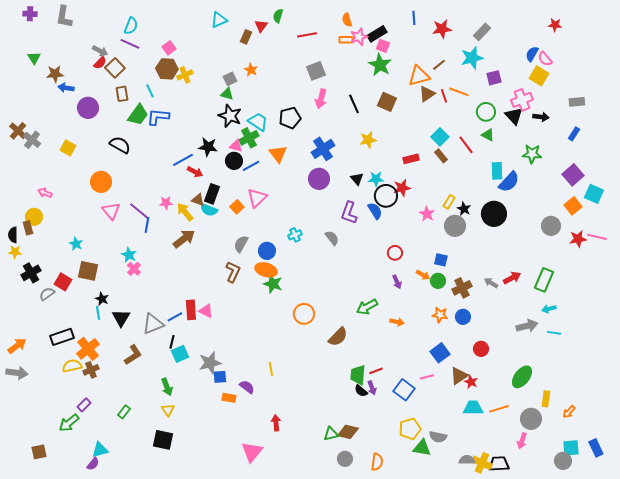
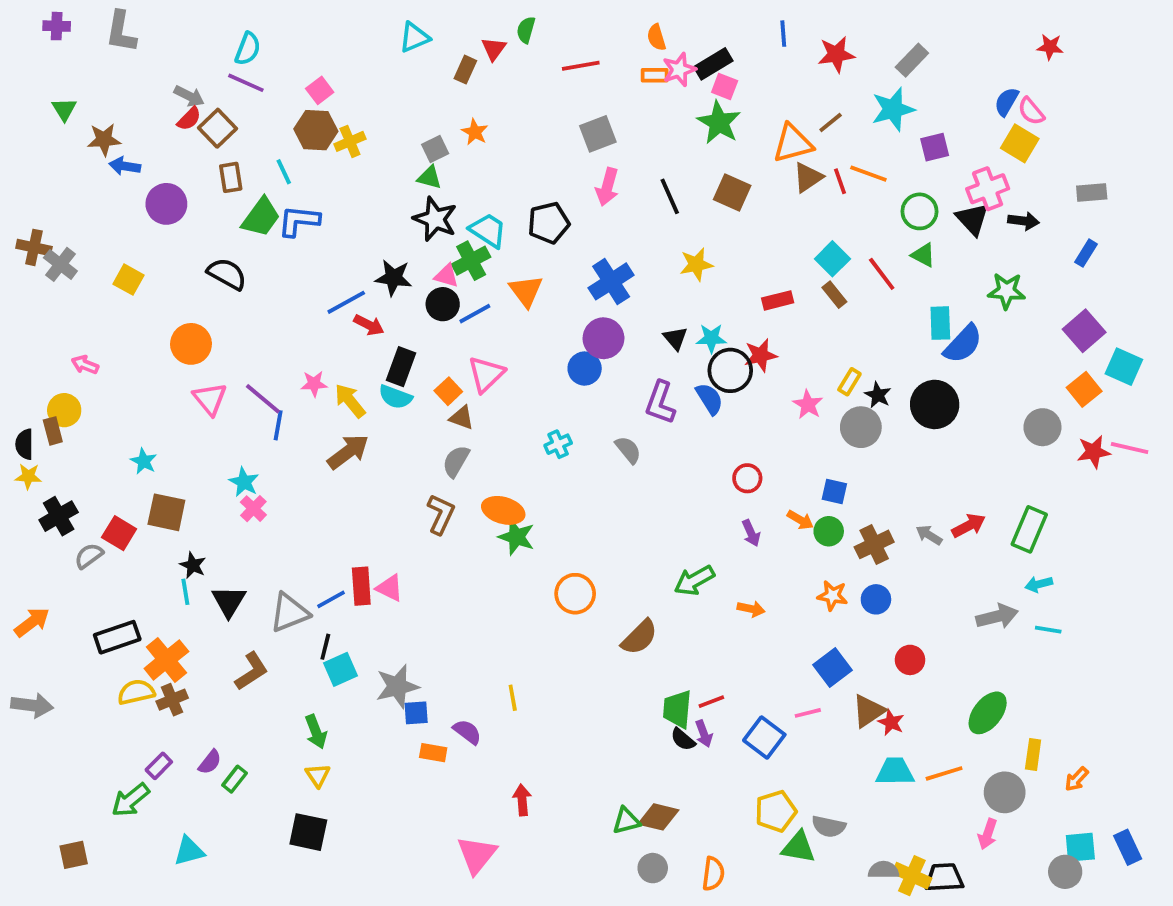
brown cross: (18, 131) -> (34, 247), turned -30
brown triangle: (198, 200) -> (462, 418), moved
blue circle: (267, 251) -> (585, 369), moved
orange arrow: (17, 346) -> (32, 622), moved
purple semicircle: (93, 464) -> (210, 762), moved

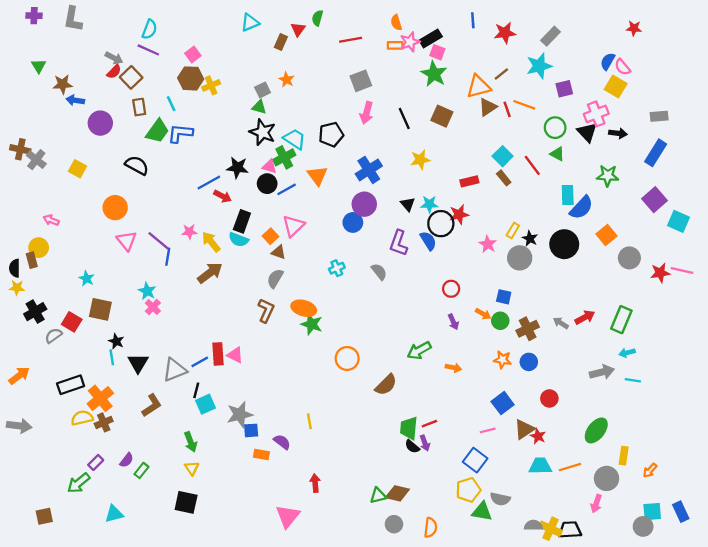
blue rectangle: (1086, 253) -> (656, 153), size x1.6
orange square: (1084, 389) -> (607, 235), moved
blue square: (764, 737) -> (475, 460), moved

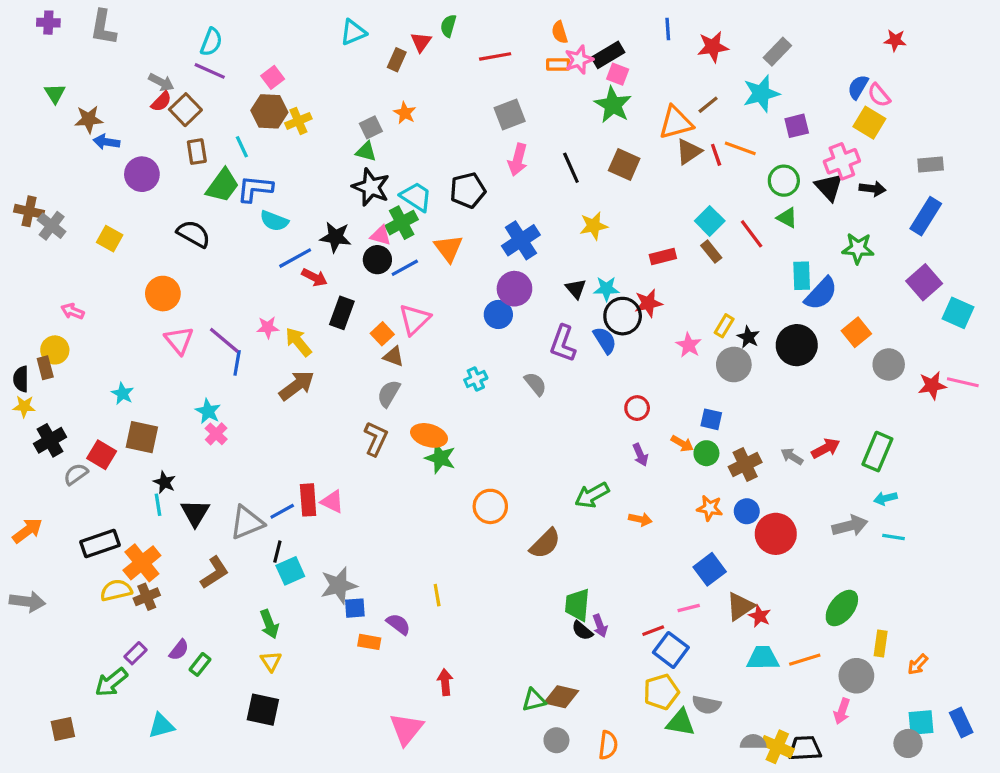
cyan semicircle: (239, 240) -> (274, 221), moved
red circle: (549, 398) -> (776, 534), moved, size x1.6
red line: (429, 424) -> (653, 631), moved

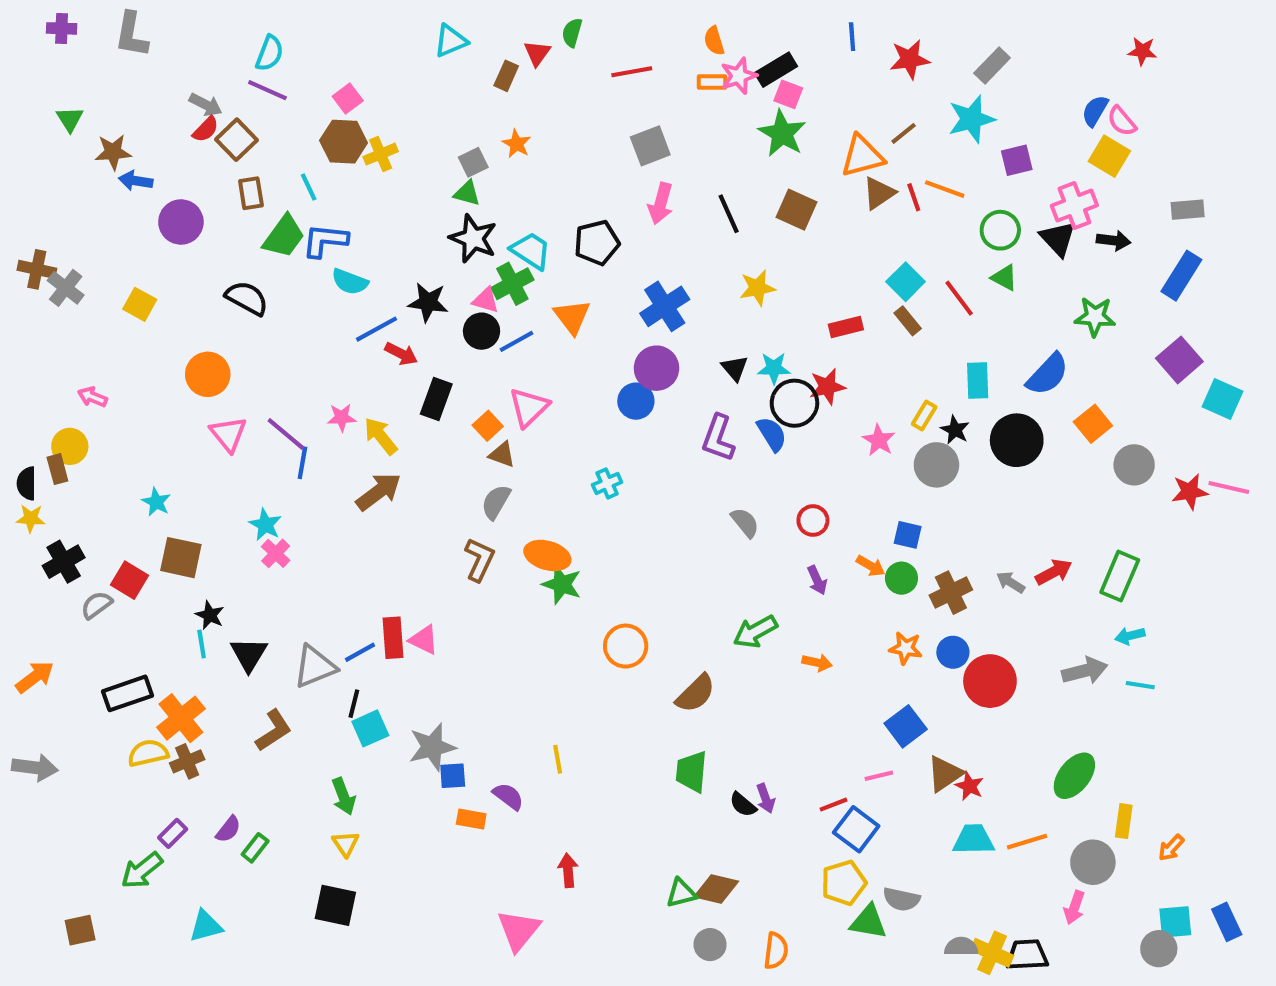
cyan rectangle: (802, 276) -> (978, 380), moved
gray semicircle: (535, 384) -> (745, 523), moved
green trapezoid: (577, 605) -> (691, 772), moved

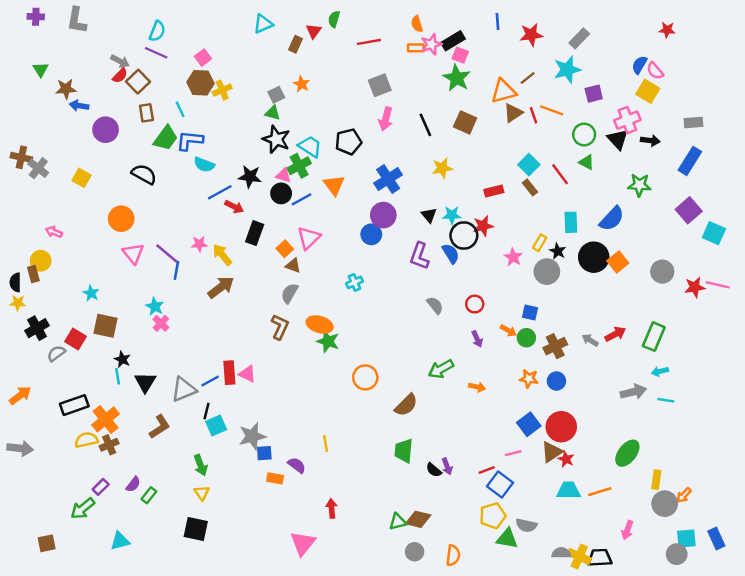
orange square: (1093, 424) -> (618, 262), moved
red circle: (990, 681) -> (561, 427), moved
gray circle: (1093, 862) -> (665, 504), moved

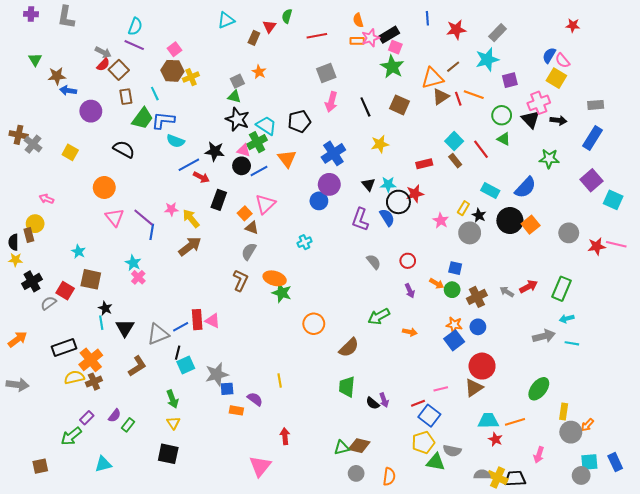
cyan rectangle: (571, 222) -> (490, 191), turned -60
blue square: (529, 424) -> (454, 340), moved
red star: (566, 459) -> (495, 439), moved

